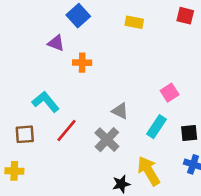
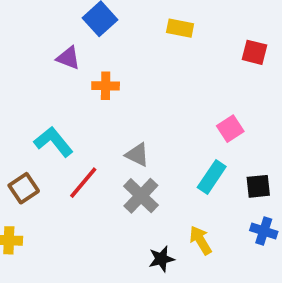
red square: (185, 16) -> (255, 52), moved
gray triangle: (120, 111) -> (137, 155), moved
brown square: (25, 134) -> (24, 188), turned -30
yellow arrow: (149, 171) -> (201, 240), size x0.7

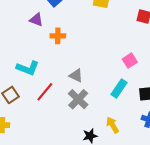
cyan L-shape: (53, 142) -> (28, 68), turned 150

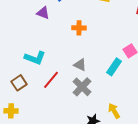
orange cross: (58, 36) -> (79, 28), moved
cyan rectangle: (119, 88) -> (114, 67), moved

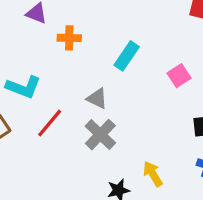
orange cross: (79, 28) -> (69, 38), moved
cyan rectangle: (114, 67) -> (127, 56), moved

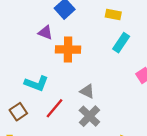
orange cross: (69, 38) -> (68, 49), size x1.5
cyan rectangle: (127, 56) -> (121, 43), moved

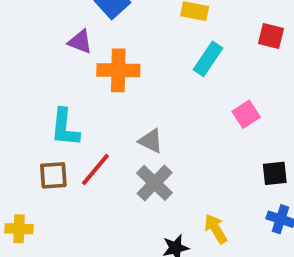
cyan L-shape: (36, 83) -> (65, 128), turned 75
brown square: (18, 112) -> (53, 175), moved, turned 30

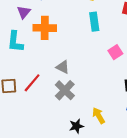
purple triangle: (80, 42) -> (24, 12), turned 48
cyan rectangle: (208, 59) -> (94, 22), turned -42
cyan L-shape: (65, 128) -> (15, 42), moved

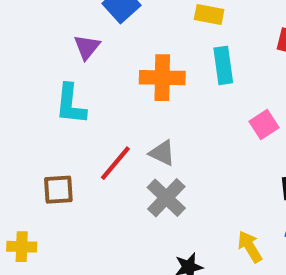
orange cross: (45, 28) -> (162, 78), moved
red line: (32, 83) -> (115, 163), moved
yellow arrow: (99, 116) -> (250, 247), moved

